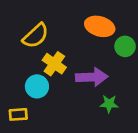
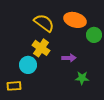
yellow semicircle: (36, 36) -> (44, 23), moved, turned -100
purple arrow: (92, 77) -> (69, 58), size x0.6

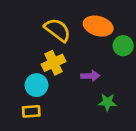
yellow cross: (41, 48) -> (54, 63), turned 30
yellow rectangle: (14, 86) -> (31, 111), moved

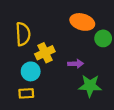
yellow semicircle: (57, 30) -> (23, 34), moved, turned 50
green star: (107, 102) -> (90, 86), size x1.5

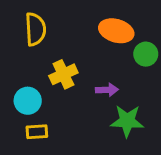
yellow semicircle: (23, 34) -> (35, 29), moved
cyan circle: (31, 71) -> (28, 101), moved

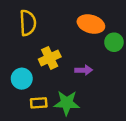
green star: (127, 121) -> (67, 103), moved
yellow rectangle: (37, 132) -> (39, 103), moved

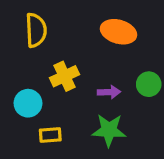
green circle: (114, 42) -> (149, 84), moved
green star: (67, 103) -> (109, 130), moved

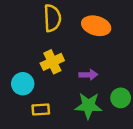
yellow semicircle: (36, 30) -> (52, 18), moved
green circle: (149, 84) -> (121, 98), moved

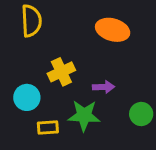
yellow semicircle: (52, 18) -> (31, 21), moved
green star: (88, 106) -> (84, 116), moved

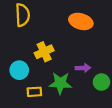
purple arrow: (104, 87) -> (83, 68), moved

